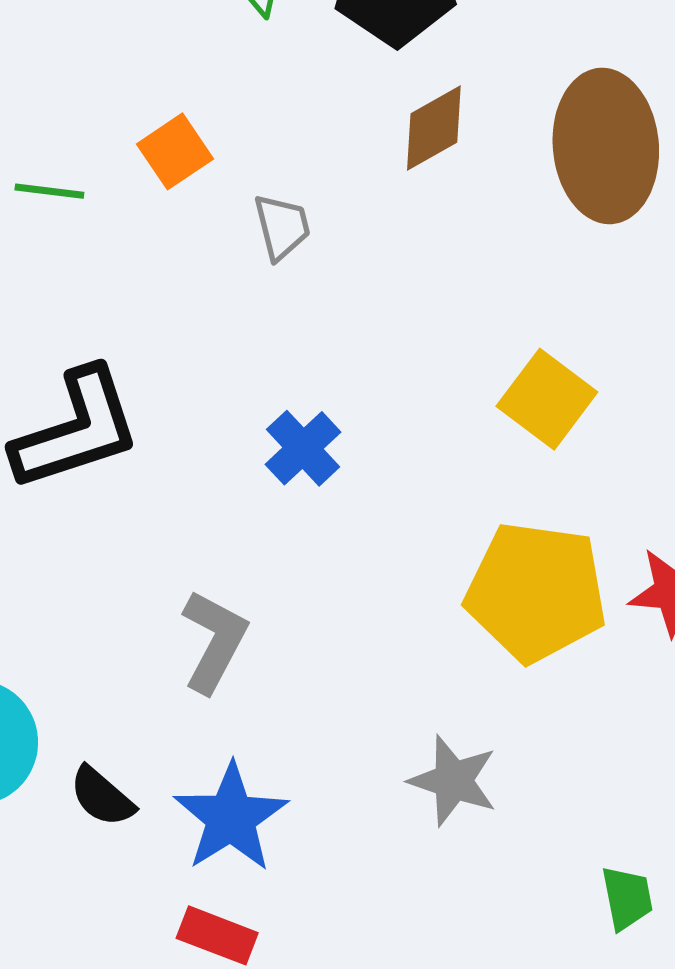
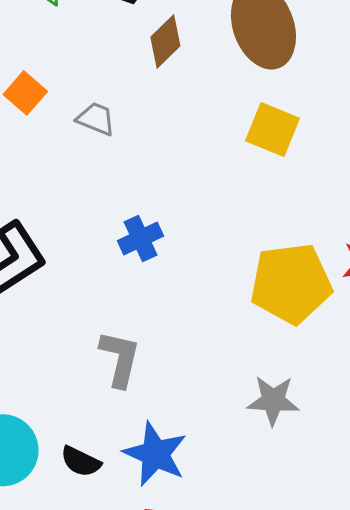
gray trapezoid: (282, 227) -> (96, 119), turned -39
yellow square: (547, 399) -> (272, 130), moved
blue cross: (303, 448) -> (140, 238), turned 33

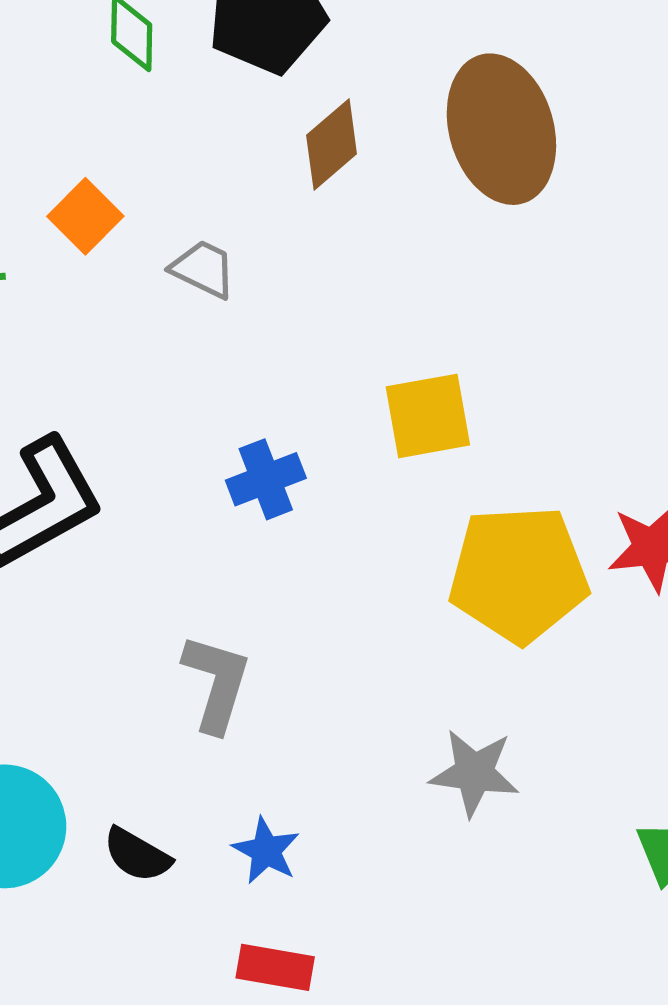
yellow square: (272, 130) -> (428, 416), moved, turned -36
blue star: (155, 454) -> (266, 851), size x0.6

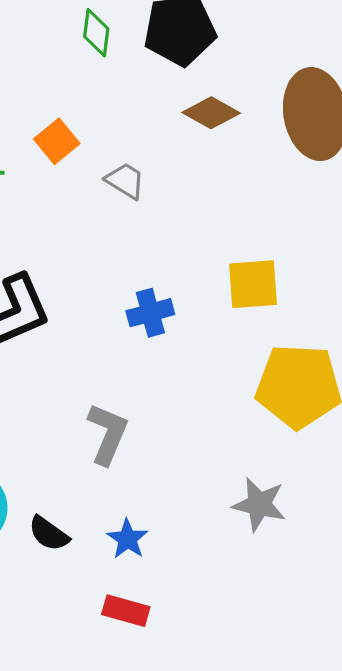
brown diamond: (332, 144) -> (211, 113), turned 64

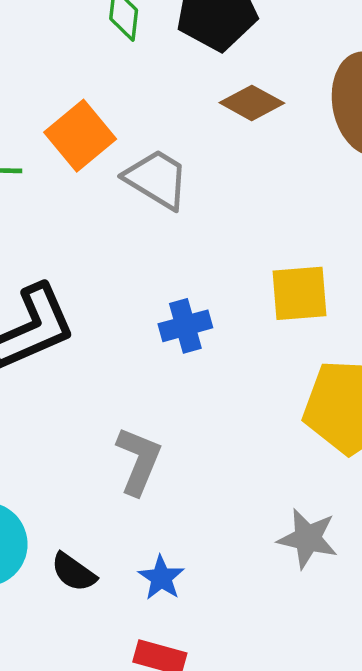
orange square: (57, 141) -> (80, 136), size x1.4
gray trapezoid: (125, 181) -> (157, 179), size x1.5

